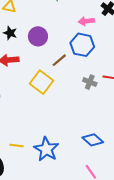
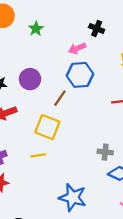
gray cross: (90, 82) -> (105, 152), moved
yellow line: (17, 146) -> (38, 155), moved

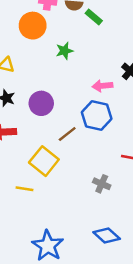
gray cross: (105, 152) -> (102, 184), moved

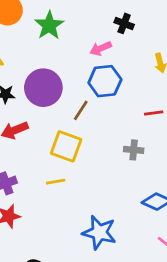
green star: (64, 51) -> (49, 25), size x1.5
purple circle: (41, 103) -> (43, 88), size x1.4

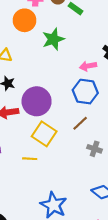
purple circle: (43, 88) -> (37, 101), moved
brown line: (81, 110) -> (80, 123), moved

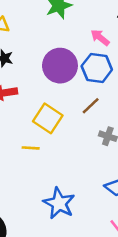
pink arrow: (88, 66) -> (100, 37), turned 49
purple circle: (37, 101) -> (60, 66), moved

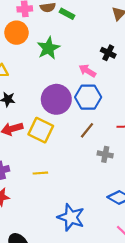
yellow square: (48, 118) -> (41, 130), moved

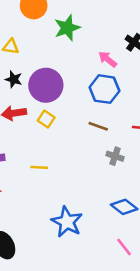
purple circle: (56, 99) -> (46, 85), moved
yellow square: (41, 130) -> (46, 119), size x0.6
brown line: (87, 130) -> (98, 126), turned 63

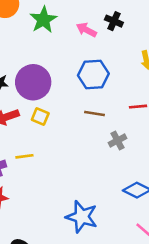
pink arrow: (108, 59) -> (86, 30), moved
gray cross: (115, 156) -> (117, 140), turned -35
yellow line: (39, 167) -> (24, 156), moved

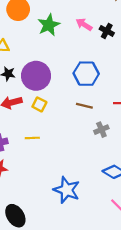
pink arrow: (86, 30) -> (84, 24), moved
yellow line: (24, 156) -> (32, 138), moved

